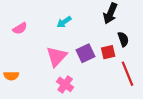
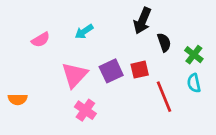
pink semicircle: (20, 28) -> (41, 40), moved
black semicircle: (123, 39) -> (164, 42), moved

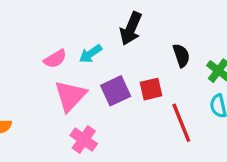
black arrow: (142, 21) -> (131, 29), moved
cyan arrow: (84, 32) -> (90, 54), moved
pink semicircle: (41, 40) -> (55, 59), moved

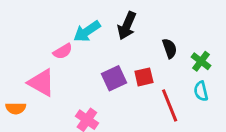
cyan arrow: (90, 54) -> (87, 31), moved, size x1.4
pink triangle: (70, 96) -> (41, 83), moved, turned -44

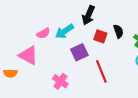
cyan arrow: (87, 31) -> (64, 31), moved
red square: (144, 77) -> (100, 36), moved, turned 32
red line: (170, 105) -> (101, 71), moved

